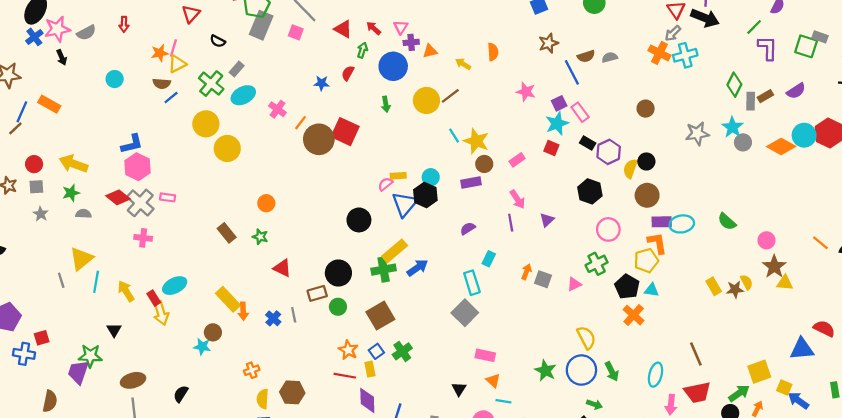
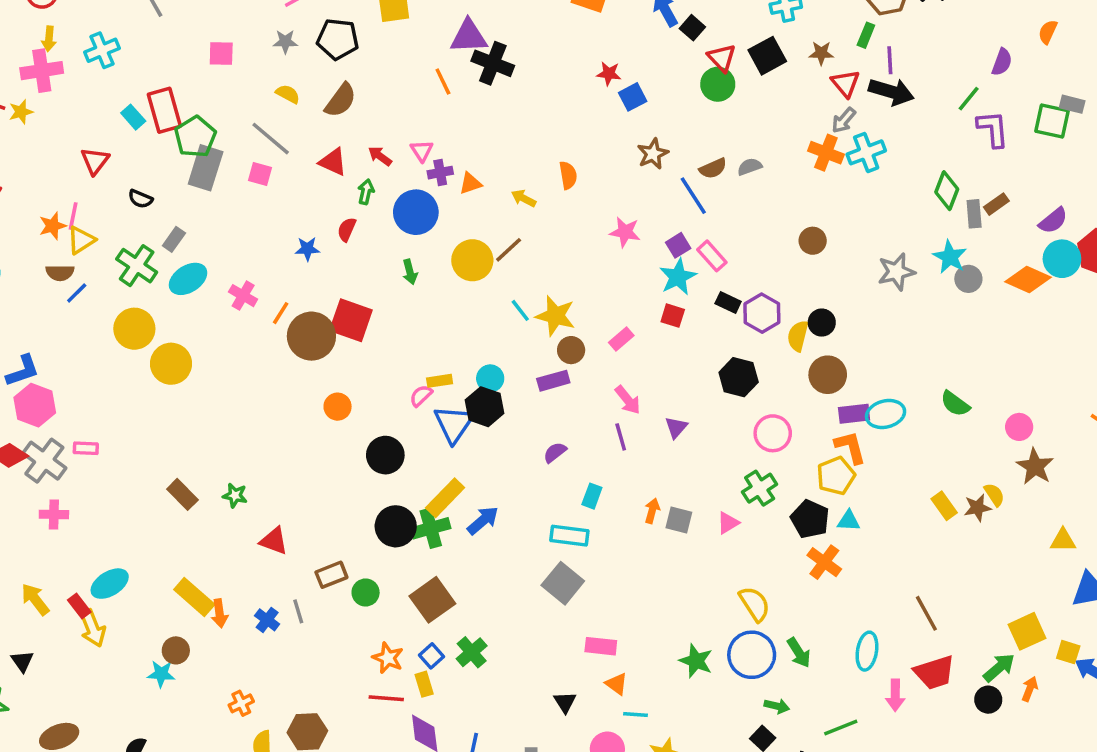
purple semicircle: (796, 91) -> (1053, 221), moved
orange circle: (266, 203) -> (338, 407), moved
black circle: (338, 273) -> (396, 526), moved
cyan rectangle: (472, 283) -> (569, 536), turned -60
yellow triangle: (785, 283) -> (1063, 540), moved

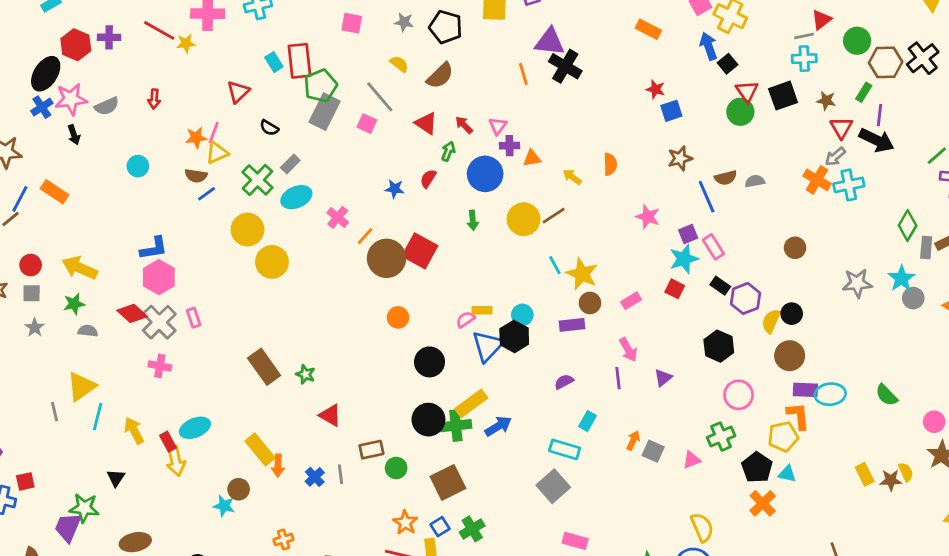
pink rectangle: (86, 448) -> (194, 318), turned 60
brown rectangle: (182, 494) -> (264, 367), size x1.4

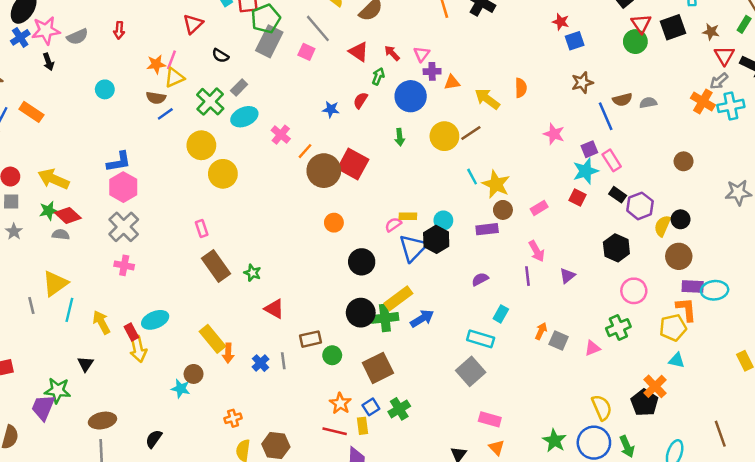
yellow arrow: (572, 177) -> (487, 99), size x1.5
red diamond: (132, 313) -> (68, 215), moved
pink rectangle: (194, 318) -> (202, 228), moved
black pentagon: (757, 467) -> (644, 403), moved

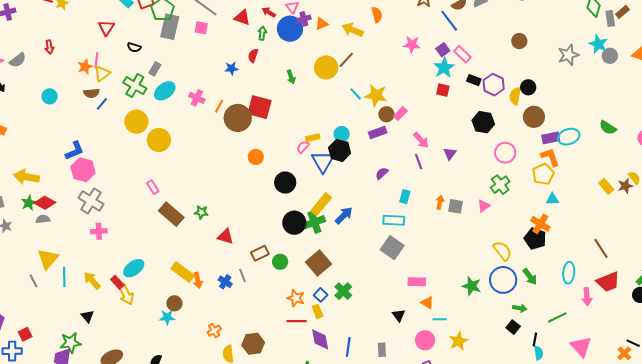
blue circle: (411, 96) -> (290, 29), moved
pink rectangle: (539, 208) -> (400, 114), moved

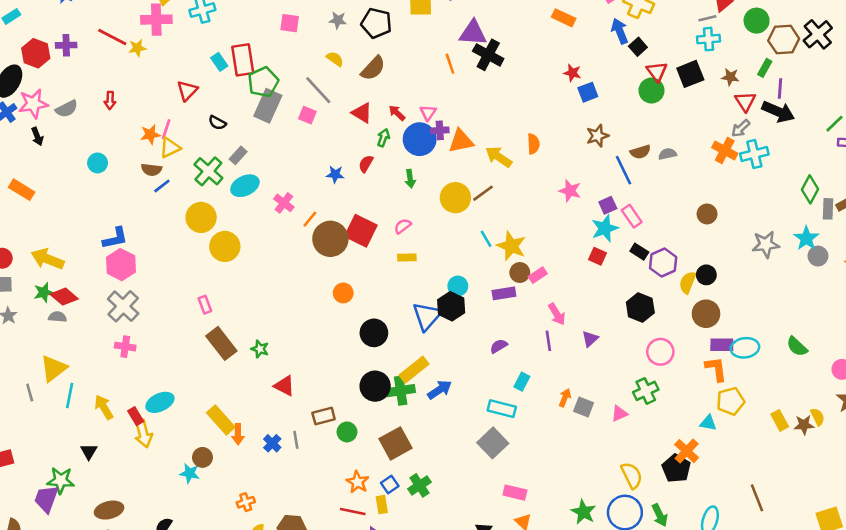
orange triangle: (322, 24) -> (461, 141), size x1.5
green arrow: (291, 77) -> (410, 179), moved
yellow rectangle: (313, 138) -> (407, 258), moved
pink semicircle: (303, 147) -> (403, 226), moved
yellow pentagon: (543, 174) -> (731, 401), moved

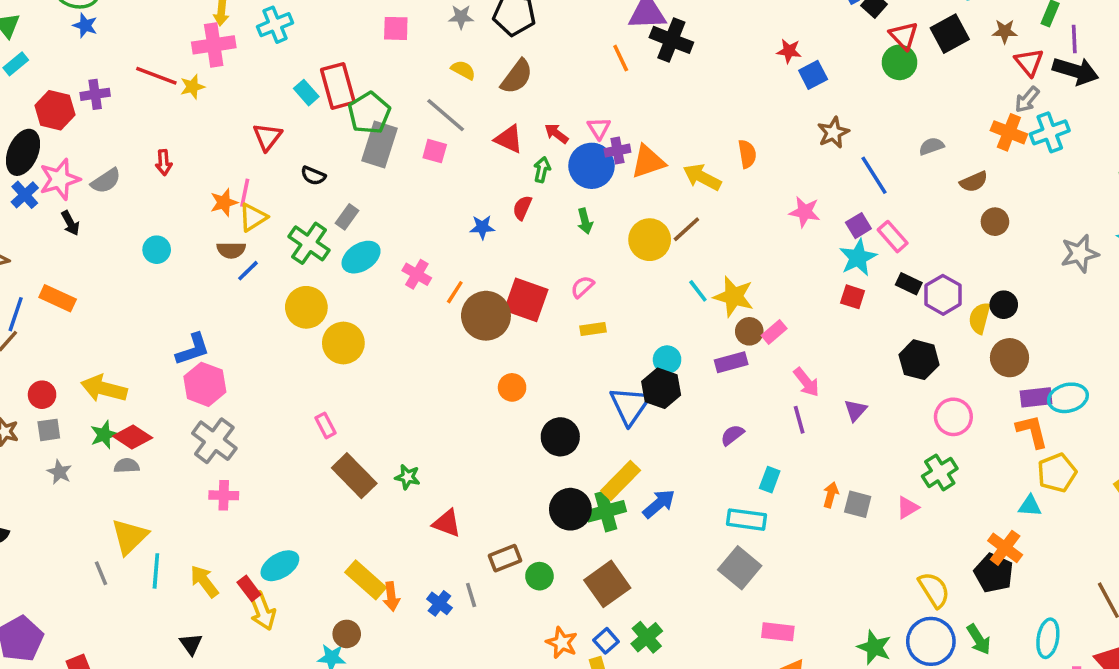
brown semicircle: (640, 152) -> (974, 182), moved

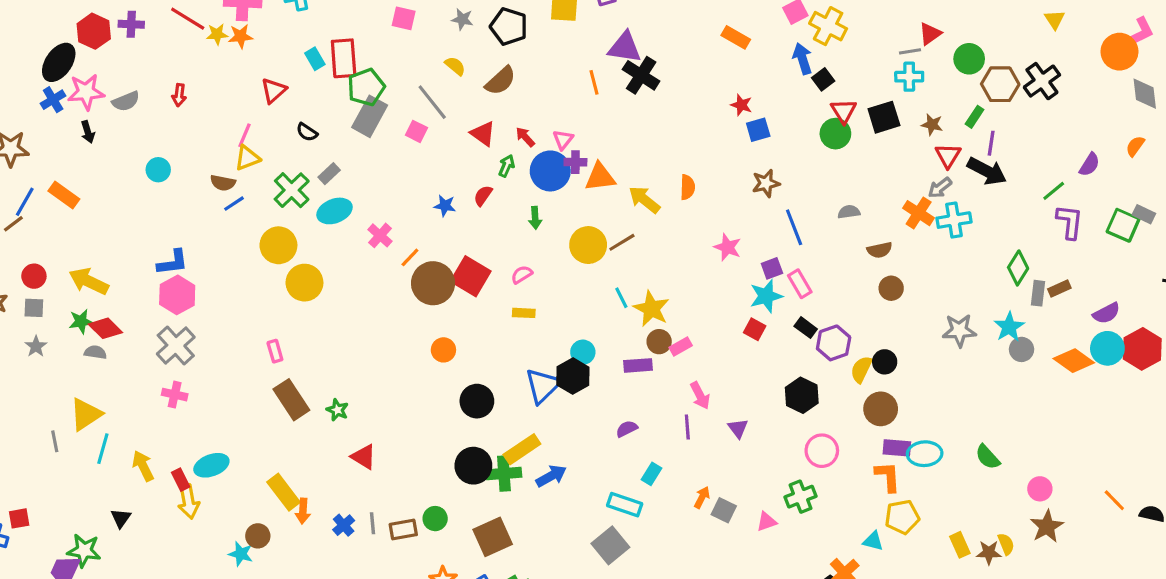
orange star: (224, 202) -> (241, 36), moved
purple triangle: (856, 410) -> (738, 428), turned -30
brown rectangle: (505, 558) -> (403, 530), moved

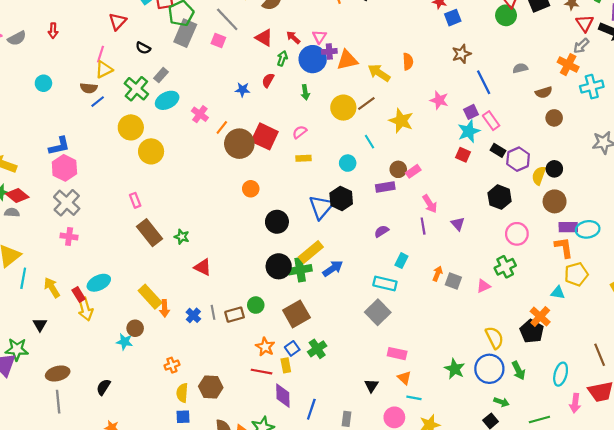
cyan cross: (954, 220) -> (592, 87), moved
yellow star: (651, 309) -> (401, 121), moved
cyan circle: (583, 352) -> (348, 163), moved

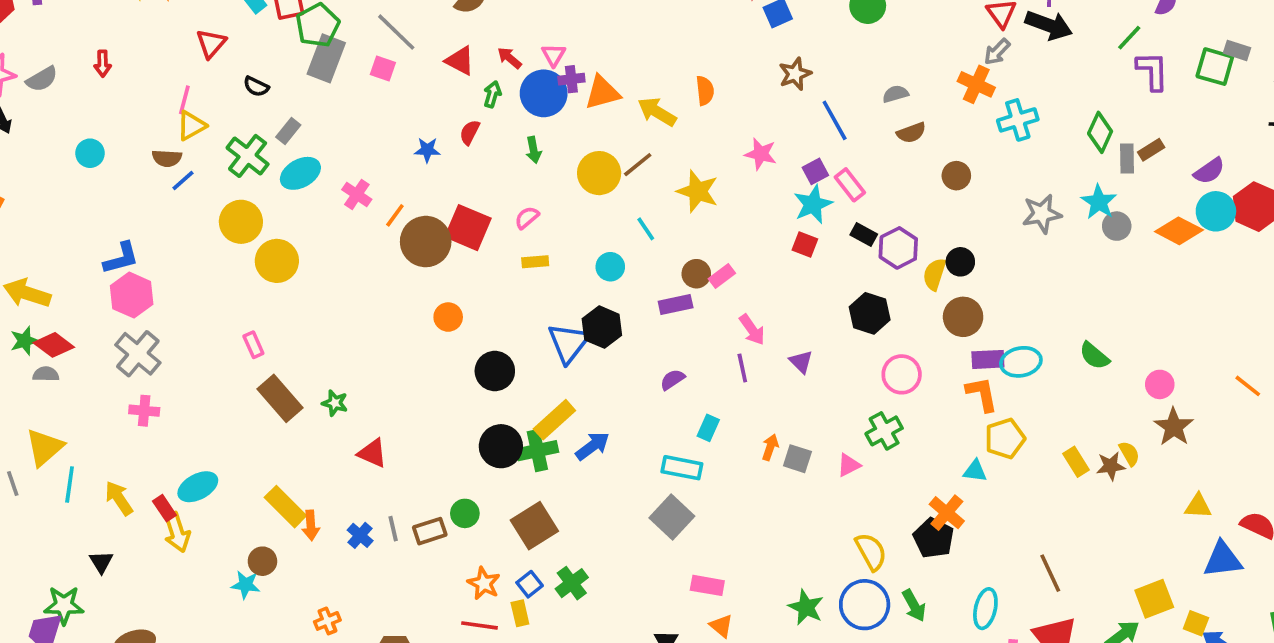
brown semicircle: (544, 92) -> (911, 133), moved

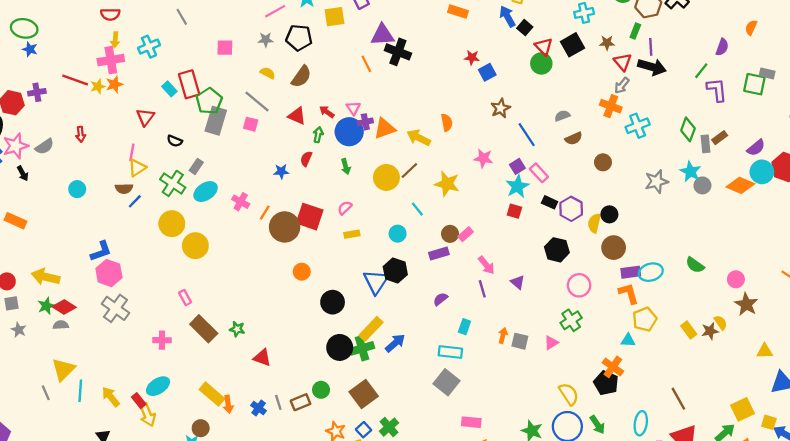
pink cross: (144, 411) -> (162, 340), moved

